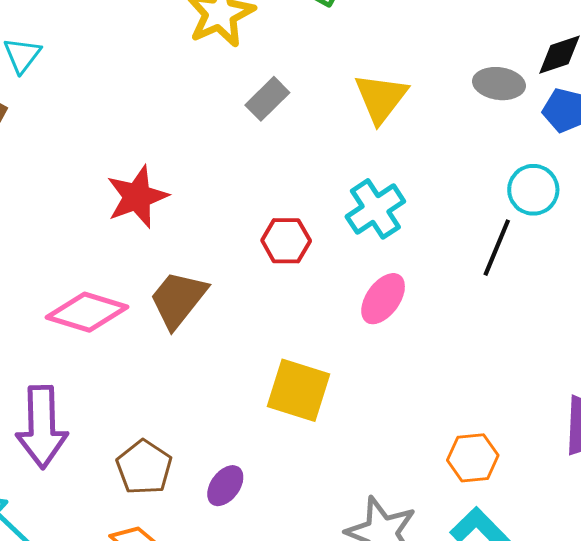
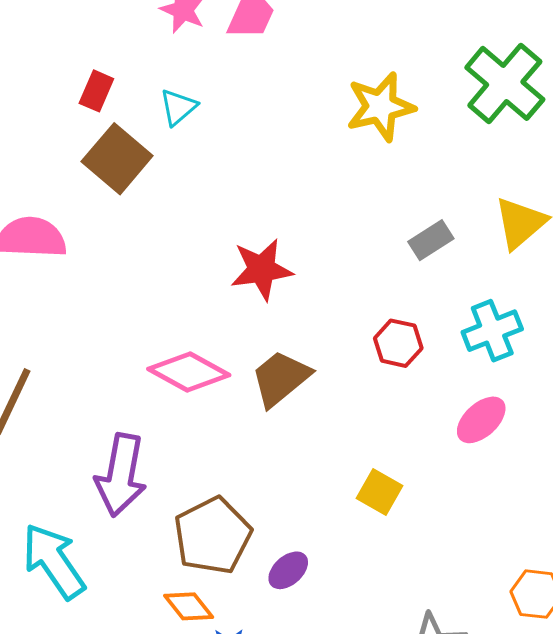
gray rectangle: (267, 99) -> (431, 240), moved
yellow square: (298, 390) -> (380, 492), size x0.7
brown pentagon: (144, 467) -> (213, 536), size x1.4

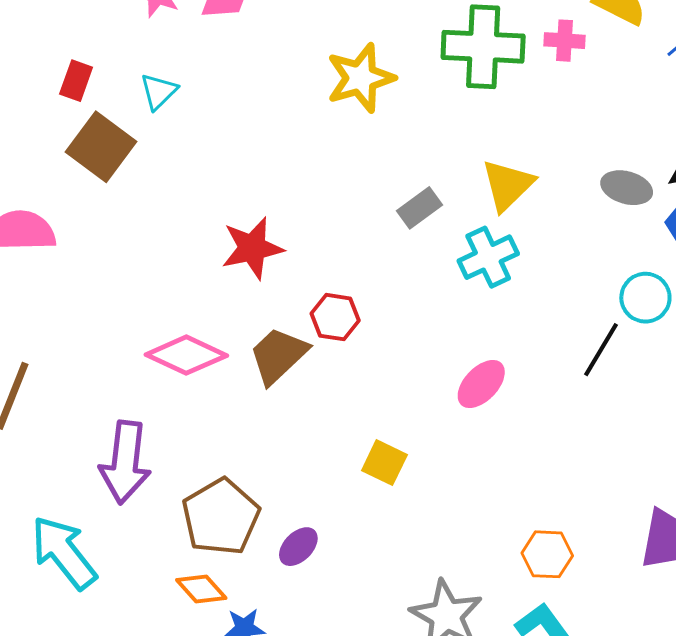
green cross: (505, 83) -> (483, 47), turned -34
cyan cross: (492, 331) -> (488, 257), moved
red hexagon: (398, 343) -> (335, 317), moved

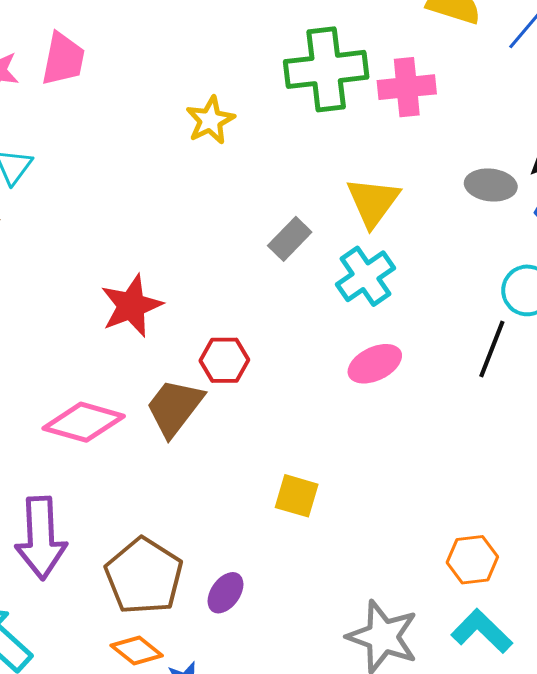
pink cross: (564, 41) -> (407, 87), moved, size x1.4
yellow star: (361, 78) -> (210, 120), size x0.7
pink ellipse: (481, 384) -> (375, 364), moved, turned 30

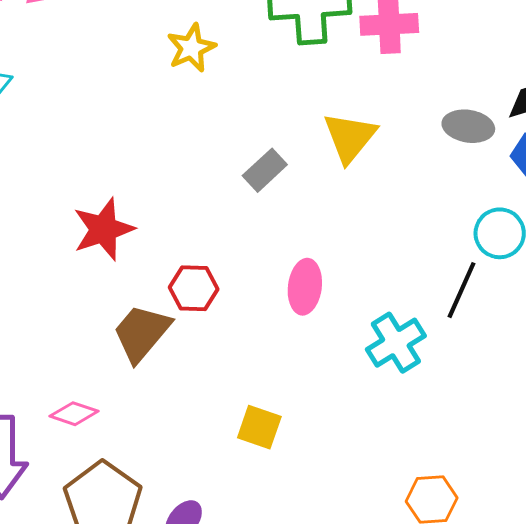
cyan cross: (366, 276) -> (396, 343), moved
pink ellipse: (375, 364) -> (305, 287), moved, turned -60
pink diamond: (84, 422) -> (74, 414), moved, size x0.6

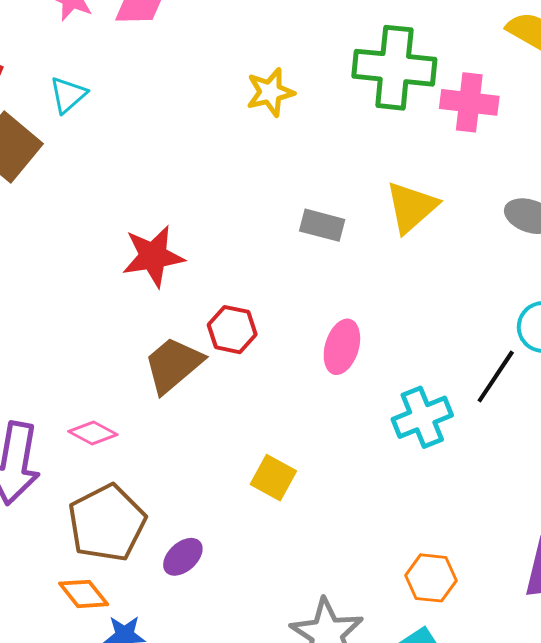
gray rectangle: (265, 170) -> (322, 225), turned 48

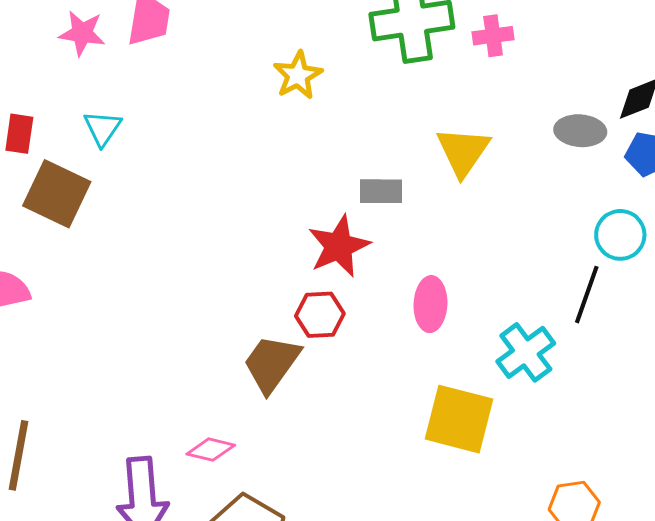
pink cross: (469, 102) -> (493, 36), size x0.7
red star: (153, 256) -> (339, 246), moved
yellow square: (273, 478) -> (459, 419), moved, size x1.6

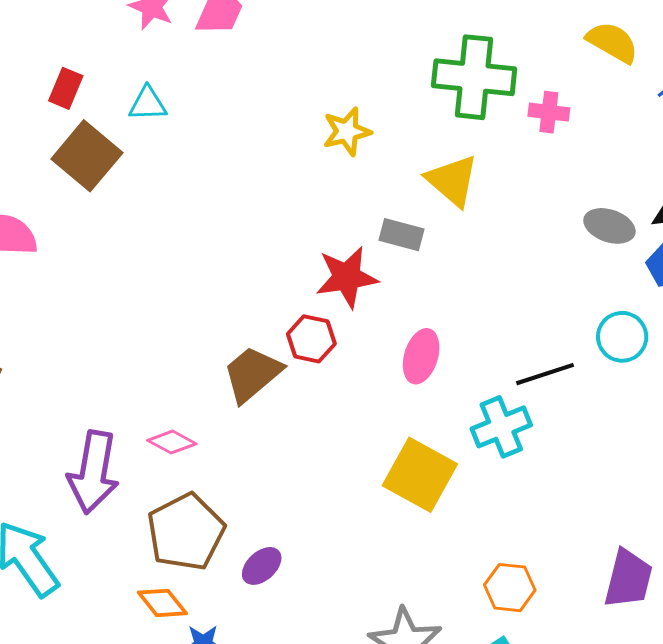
yellow star: (298, 75) -> (347, 131), moved
cyan triangle: (102, 128) -> (148, 104), turned 39
yellow triangle: (463, 151) -> (452, 181), moved, turned -38
black line: (587, 295) -> (545, 374), moved, turned 38

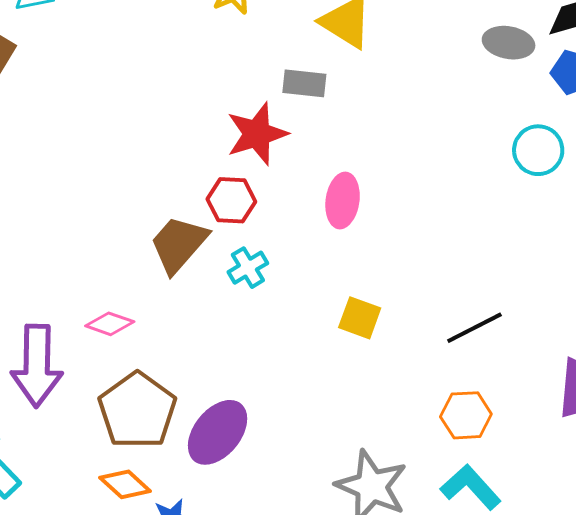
black line: (545, 374) -> (474, 328), moved
cyan cross: (501, 427) -> (248, 268), moved, size x0.7
yellow square: (420, 475) -> (360, 318), size x0.6
purple ellipse: (262, 566) -> (218, 432), size x1.6

